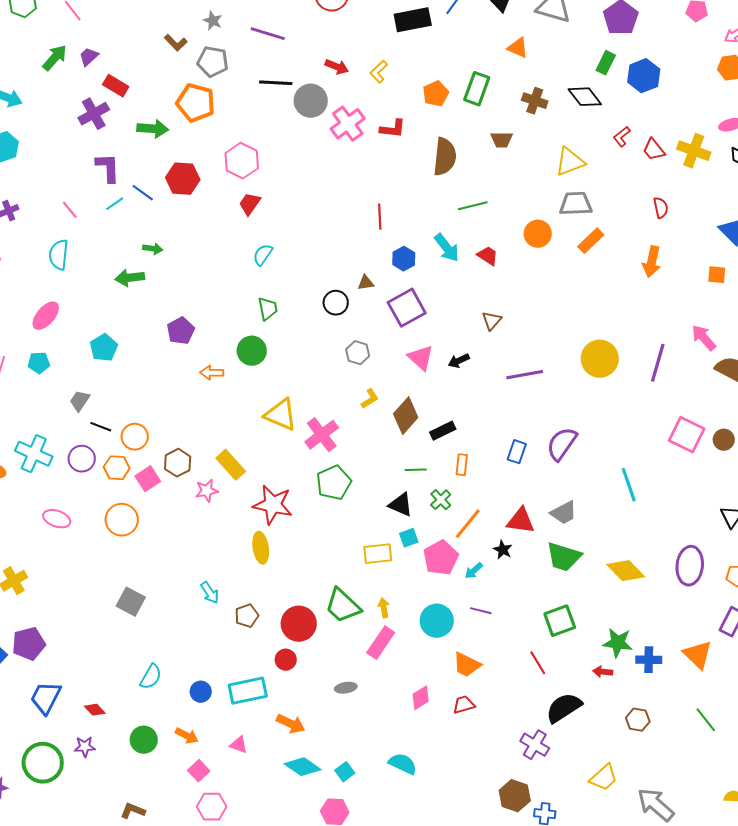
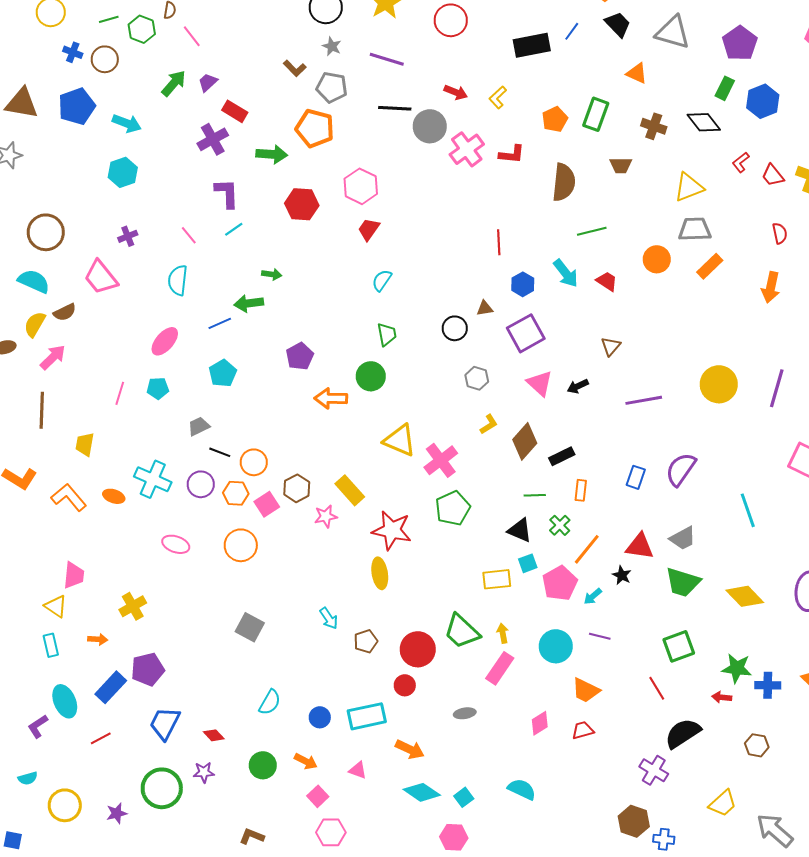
blue line: (143, 193) -> (220, 323), moved, turned -60
orange arrow: (212, 373) -> (331, 398), size x1.4
gray trapezoid: (80, 401) -> (199, 426), turned 30

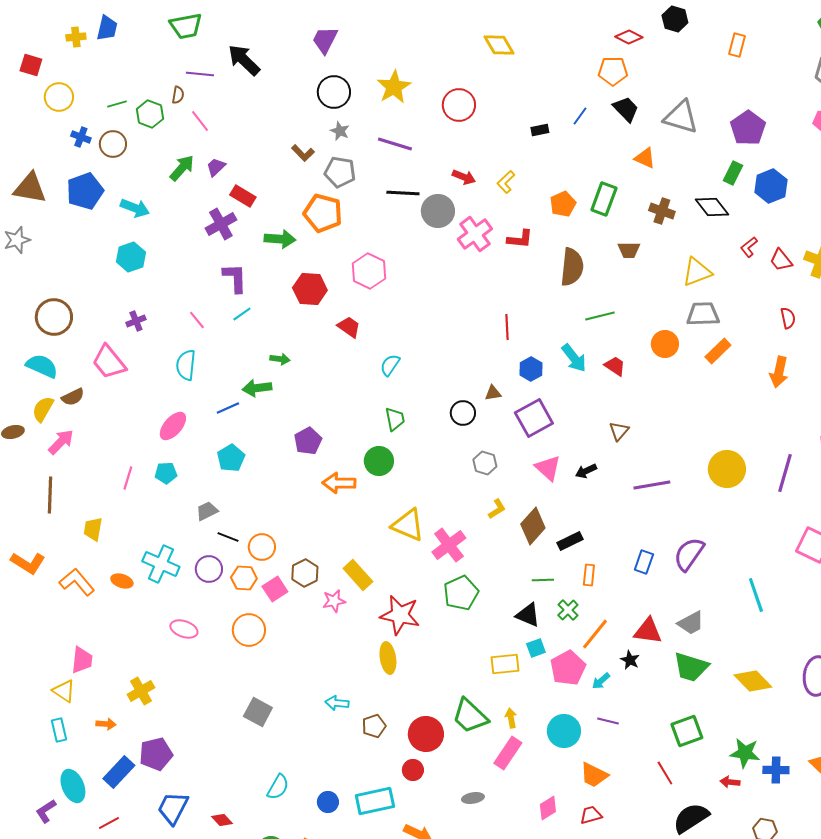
black rectangle: (532, 45) -> (540, 130), size x0.5
red trapezoid: (369, 229) -> (349, 327), moved, turned 90
cyan arrow: (329, 618) -> (337, 703), turned 130

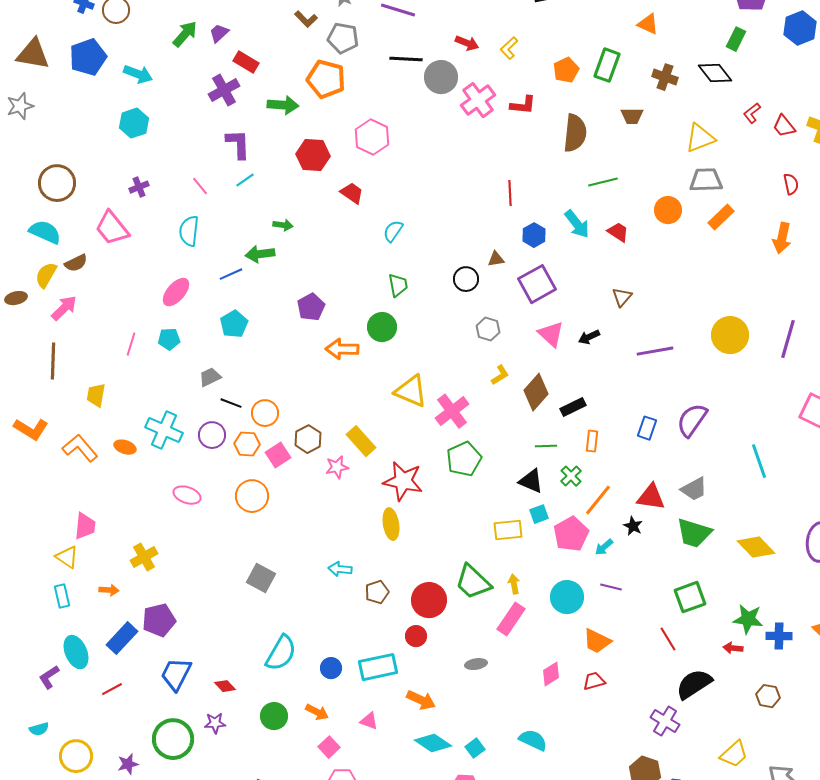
blue hexagon: (771, 186) -> (800, 28), moved
cyan semicircle: (278, 787) -> (281, 653), size x1.4

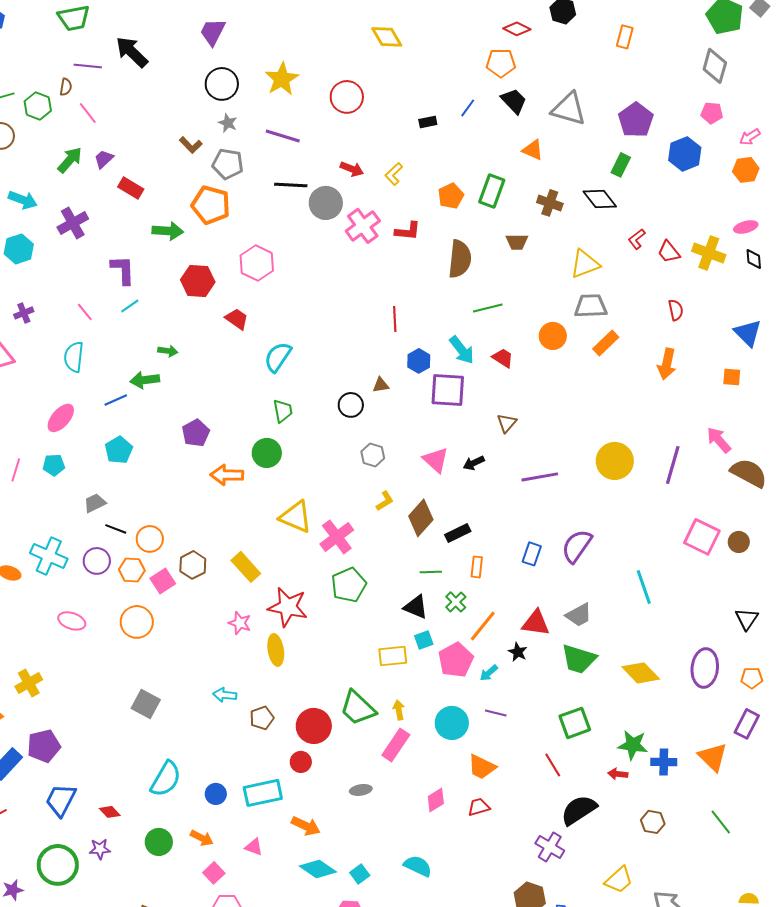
purple cross: (224, 90) -> (73, 223), moved
cyan semicircle: (393, 231) -> (278, 357), size x1.4
purple square: (537, 284) -> (448, 390), moved, turned 33
pink star: (337, 467) -> (240, 623), moved, turned 30

